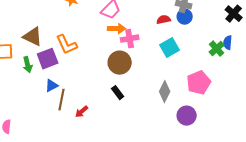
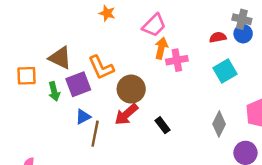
orange arrow: (117, 29) -> (161, 48), turned -78
brown circle: (120, 63) -> (131, 89), moved
red arrow: (82, 112) -> (126, 114), moved, size x1.5

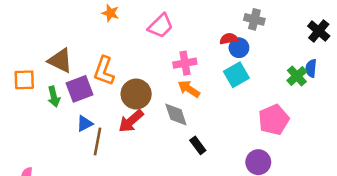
blue circle: (243, 34) -> (239, 48), moved
orange arrow: (161, 48) -> (189, 89), moved, turned -70
orange L-shape: (101, 67) -> (104, 71), turned 44
gray diamond: (219, 124) -> (176, 115), moved, turned -45
black rectangle: (162, 125) -> (198, 145), moved

